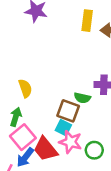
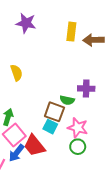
yellow semicircle: (25, 88) -> (16, 73), moved
pink star: (70, 142) -> (78, 128), moved

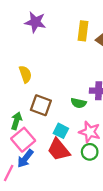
brown square: (54, 112) -> (41, 105), moved
red trapezoid: (34, 146) -> (59, 150), moved

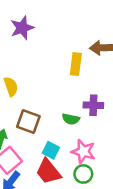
purple star: (35, 22) -> (22, 28), turned -30
yellow rectangle: (83, 31) -> (76, 64), moved

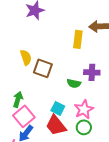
brown square: (28, 122) -> (43, 68), moved
pink star: (83, 152) -> (84, 109), turned 30

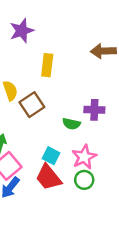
yellow rectangle: (78, 39) -> (47, 65), moved
brown square: (43, 68) -> (32, 105), turned 36

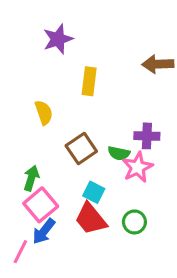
brown square: (32, 105) -> (81, 148), moved
pink star: (84, 157) -> (138, 167), moved

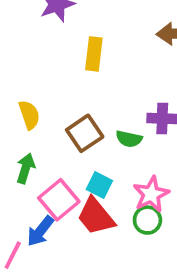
yellow semicircle: (44, 113) -> (29, 115), moved
pink star: (138, 167) -> (151, 194), moved
pink square: (41, 205) -> (59, 200), moved

